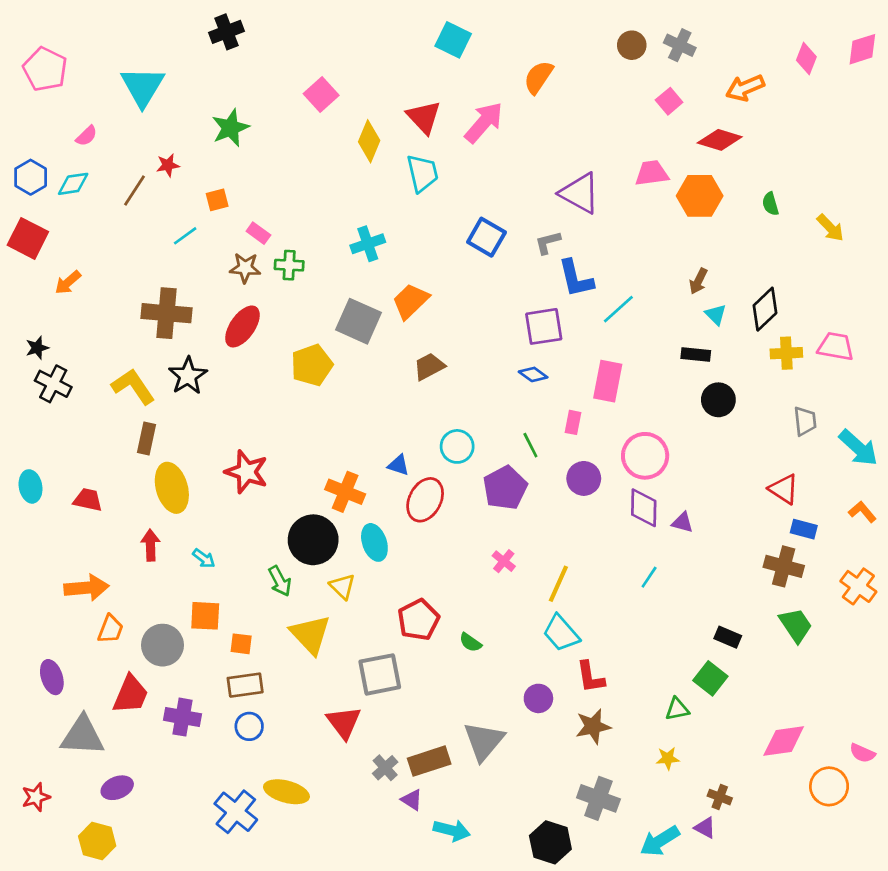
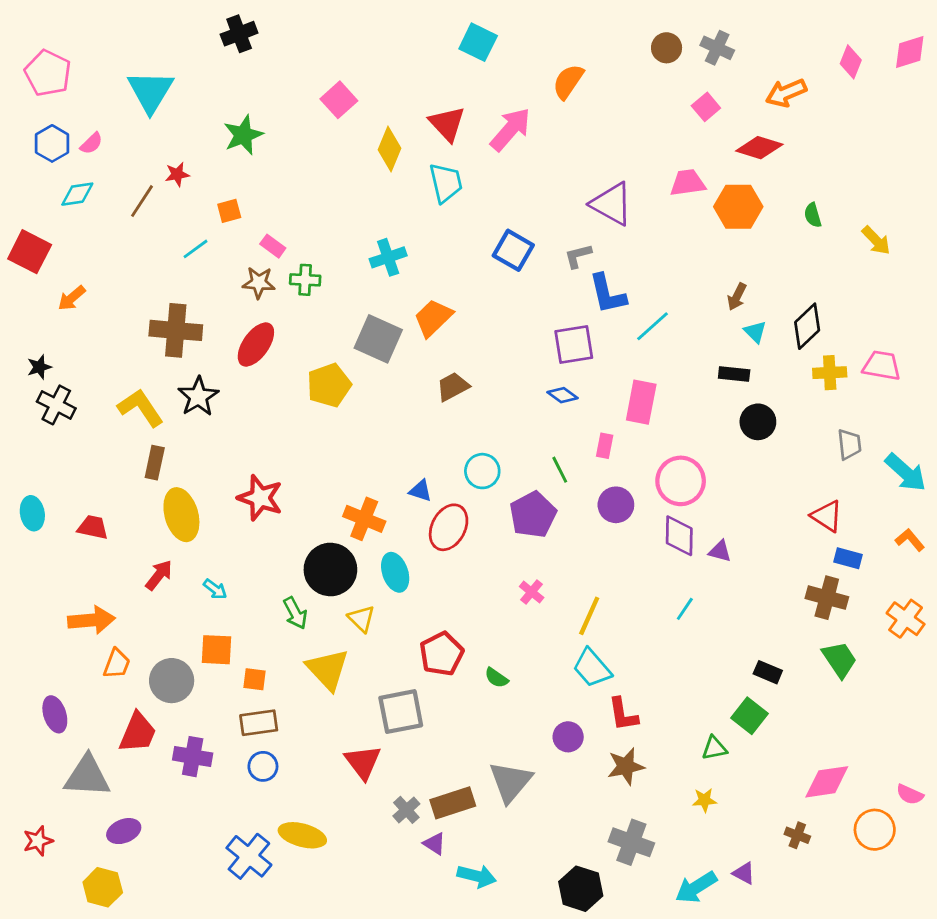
blue hexagon: (31, 177) -> (52, 143), moved
red arrow: (150, 545) -> (159, 575), turned 40
brown cross: (720, 797) -> (797, 835), moved

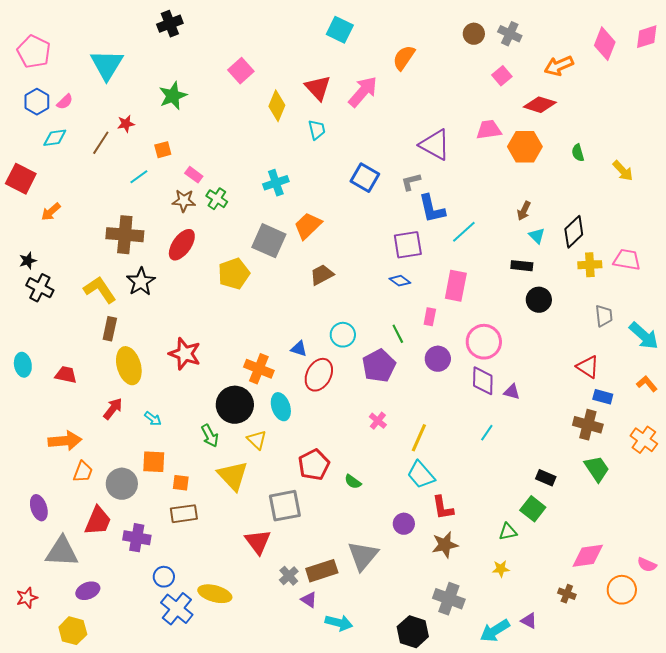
pink diamond: (851, 62) -> (605, 44), size x1.4
cyan trapezoid: (446, 183) -> (317, 130), size x0.7
green cross: (305, 280) -> (217, 199), turned 30
blue circle: (263, 766) -> (164, 577), moved

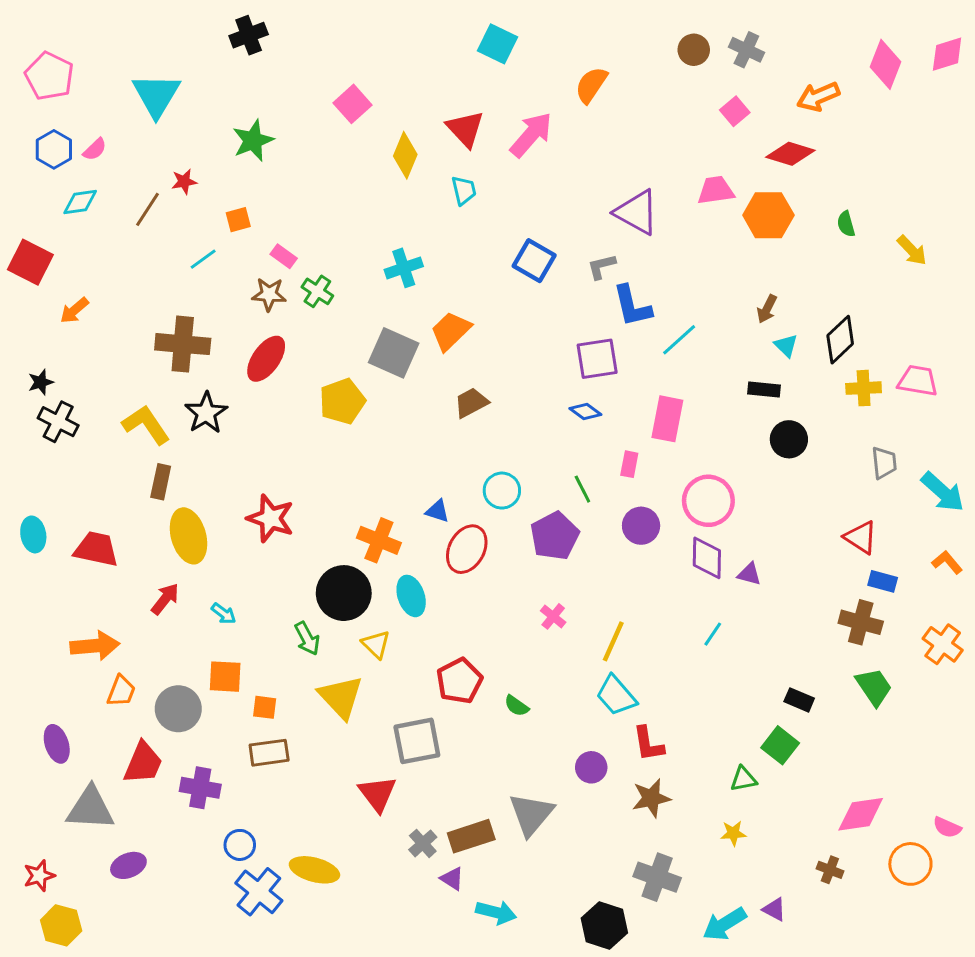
red trapezoid: (66, 375) -> (96, 549), size x1.4
yellow hexagon: (73, 631) -> (61, 925), moved

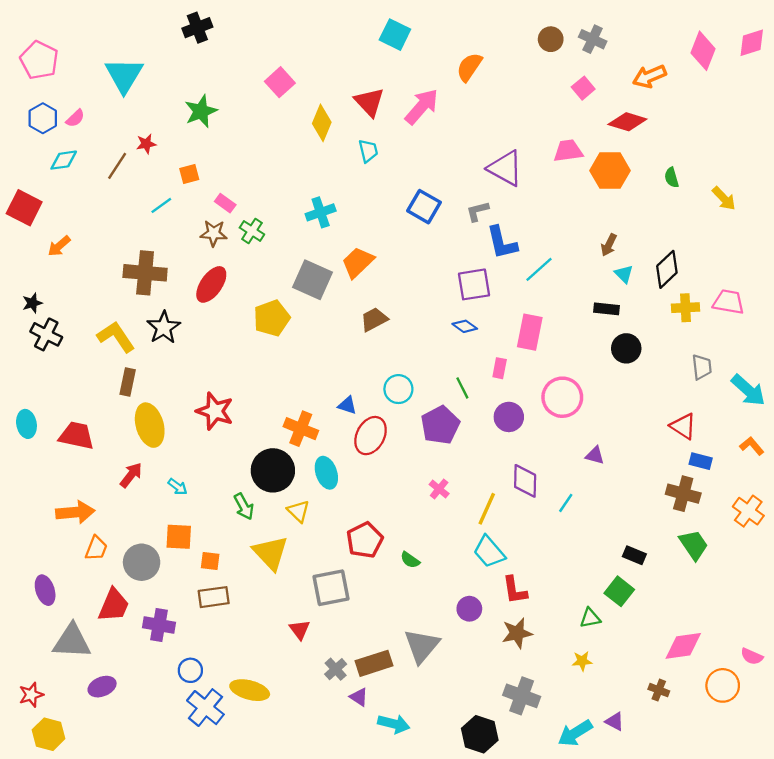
purple diamond: (707, 558) -> (525, 481), moved
red triangle: (377, 794) -> (300, 630), size x0.7

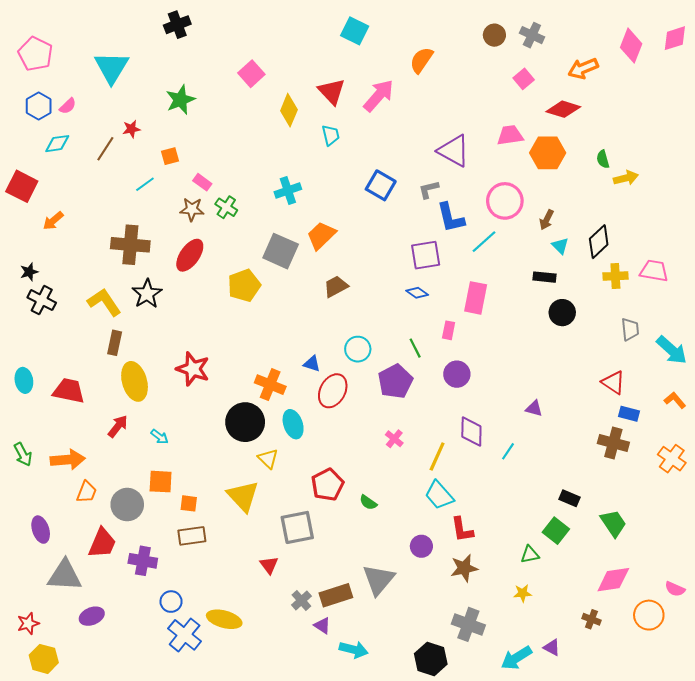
yellow arrow: (724, 198) -> (626, 178), moved, turned -60
pink circle: (562, 397) -> (505, 201), moved
green arrow: (244, 506) -> (23, 454), moved
green trapezoid: (694, 545) -> (613, 523), moved

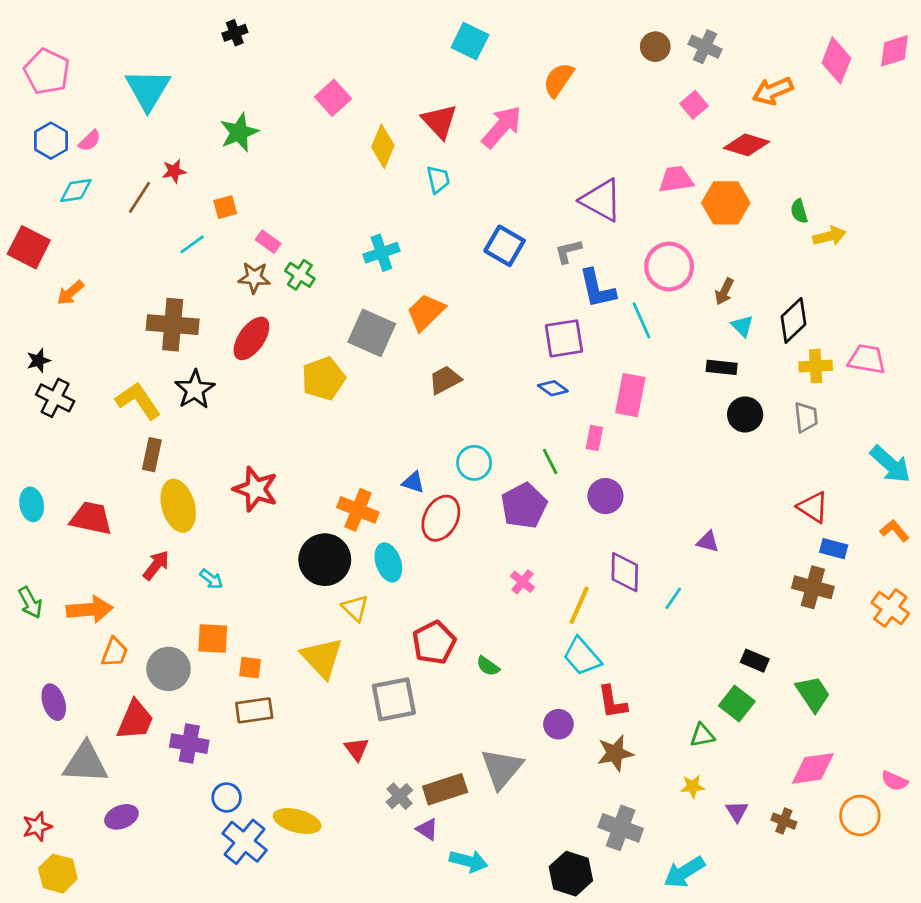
black cross: (177, 25) -> (235, 33), size x0.7
cyan line: (484, 242) -> (641, 320), turned -72
gray trapezoid: (630, 329) -> (806, 417), moved
purple triangle: (552, 647) -> (737, 811), moved, turned 30

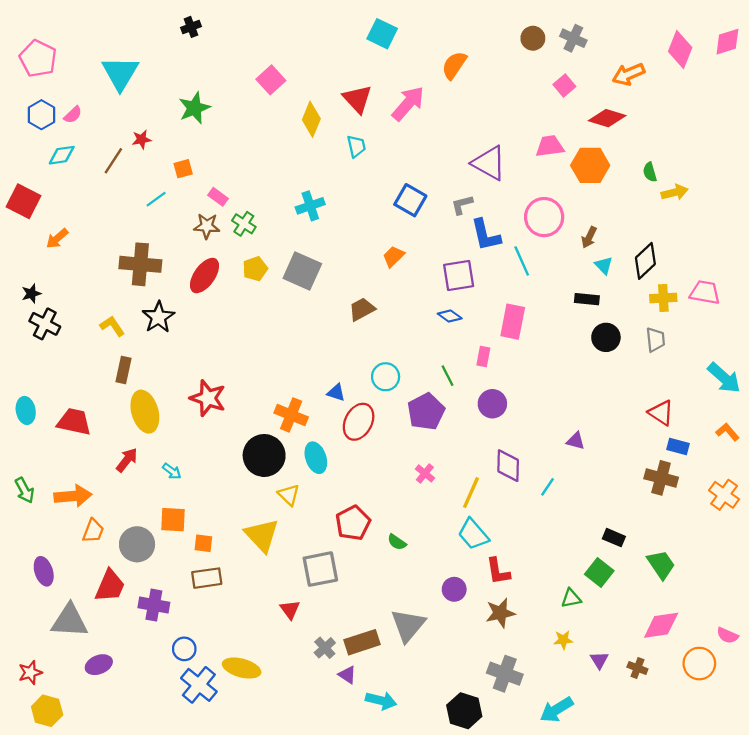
orange trapezoid: (426, 312) -> (393, 256), moved, size x0.7
yellow pentagon: (323, 379) -> (255, 269), moved, size x0.7
yellow L-shape: (138, 401) -> (112, 326), size x0.7

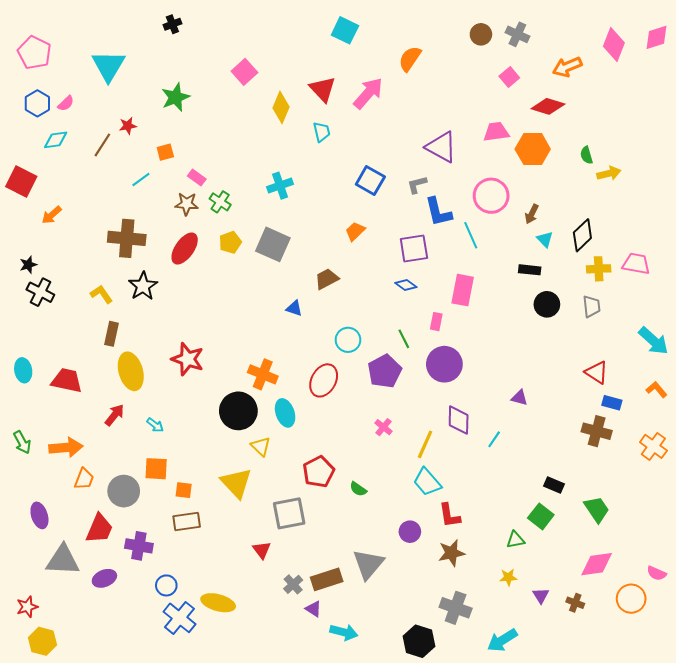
blue triangle: (336, 392) -> (294, 308), moved
purple circle: (492, 404) -> (444, 364), size x1.4
purple ellipse: (99, 665) -> (104, 578), moved

